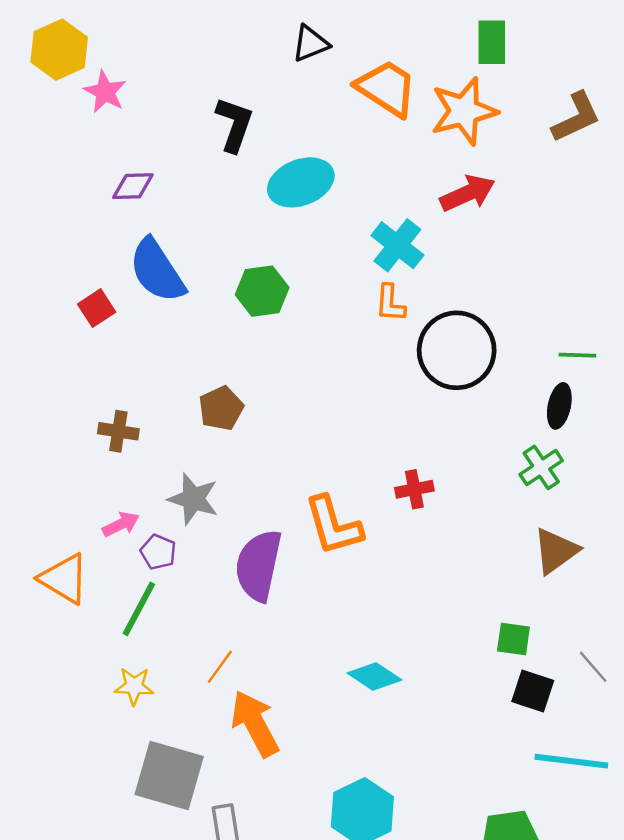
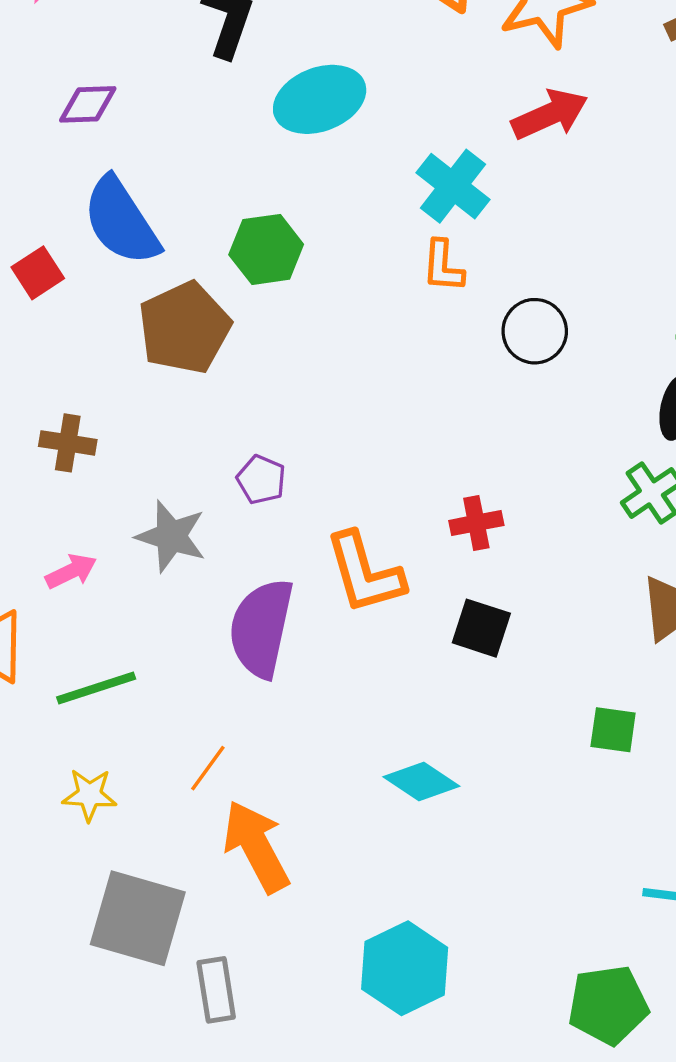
black circle: (457, 350) -> (535, 331), size x0.6
brown pentagon: (221, 408) -> (185, 328), moved, size x1.5
purple pentagon: (158, 552) -> (261, 480), moved
green line: (139, 609) -> (96, 688), turned 44
black square: (533, 691) -> (481, 628), moved

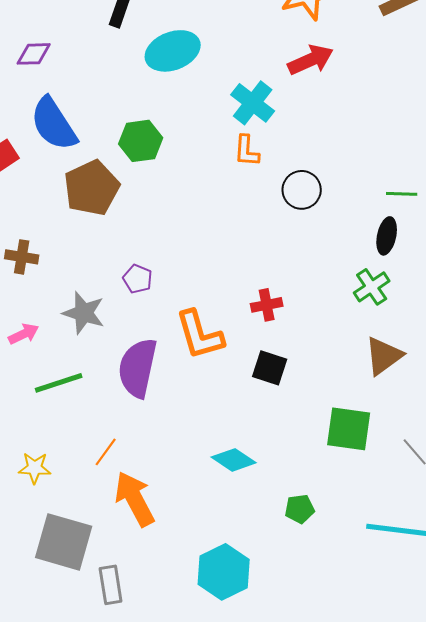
green line: (96, 688) -> (59, 383), moved
green square: (613, 730) -> (349, 429), size x1.6
green pentagon: (608, 1005) -> (300, 509), moved, size x0.6

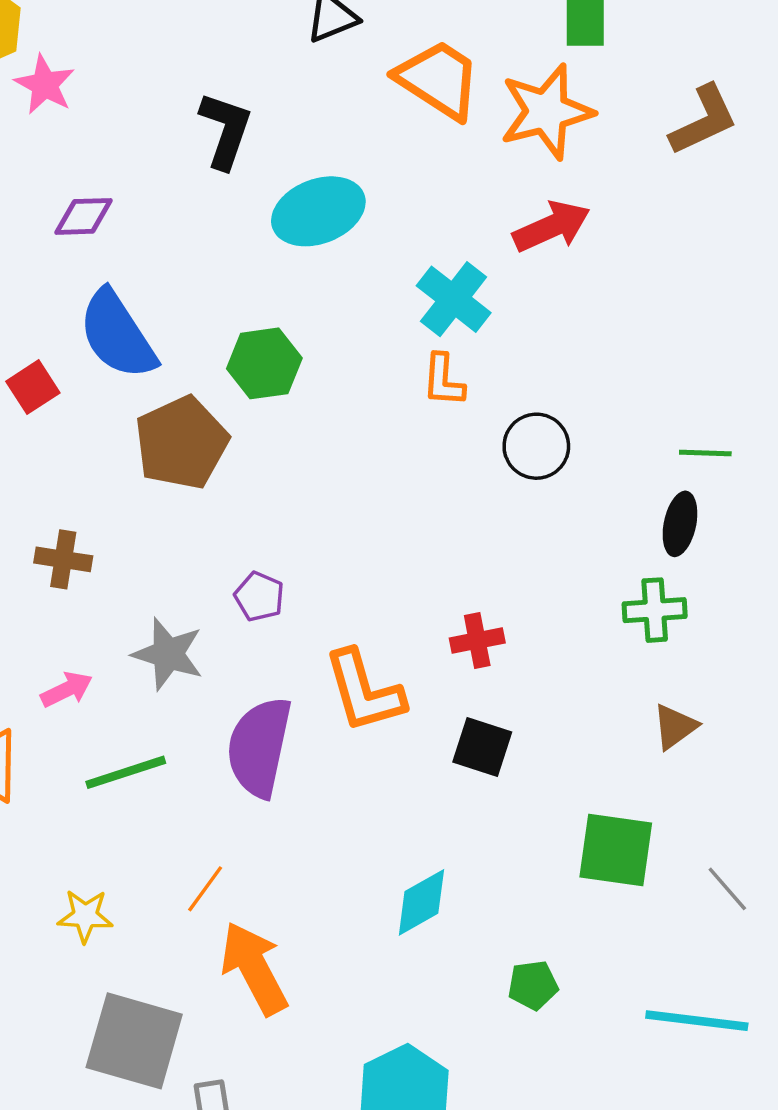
green cross: (372, 287) -> (655, 610), turned 30
brown triangle: (384, 356) -> (675, 727), size x0.7
cyan diamond: (234, 460) -> (421, 902), turned -63

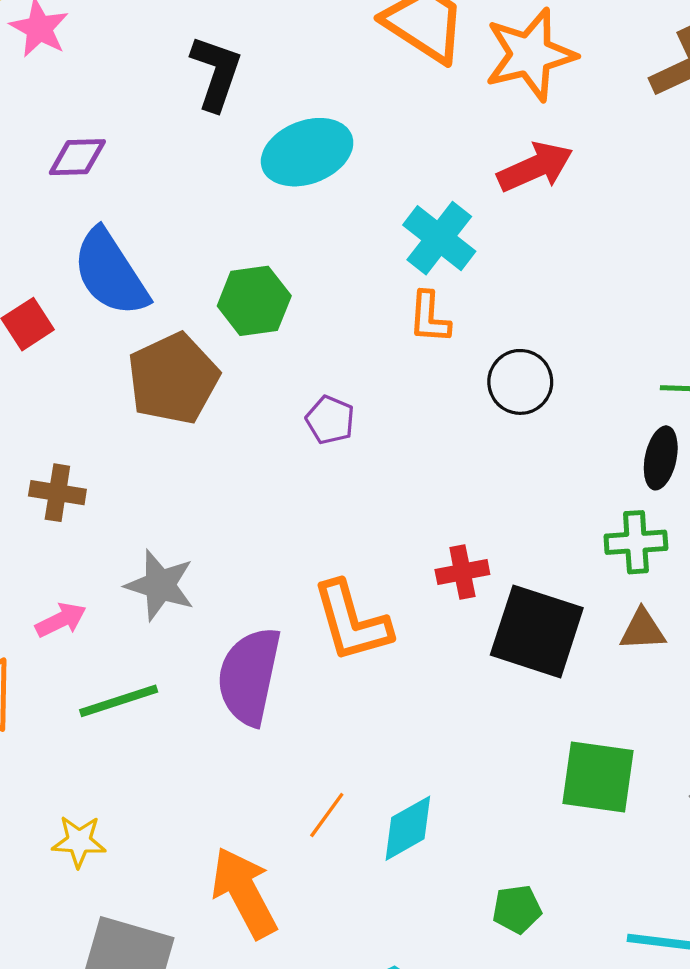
purple pentagon: (259, 597) -> (330, 420), moved
brown triangle: (675, 727) -> (643, 630), moved, turned 33
black square: (482, 747) -> (537, 631), moved, size x1.6
orange line: (205, 889) -> (327, 815), moved

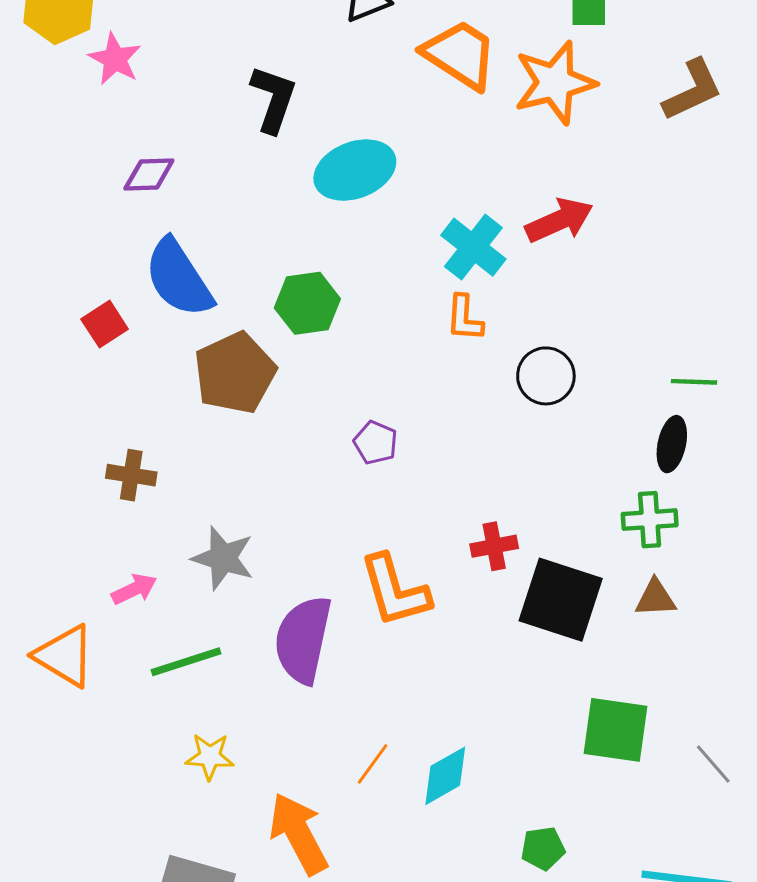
red arrow: (535, 167) -> (559, 220), moved
purple pentagon: (330, 420) -> (376, 443), moved
yellow star: (79, 841) -> (210, 757), moved

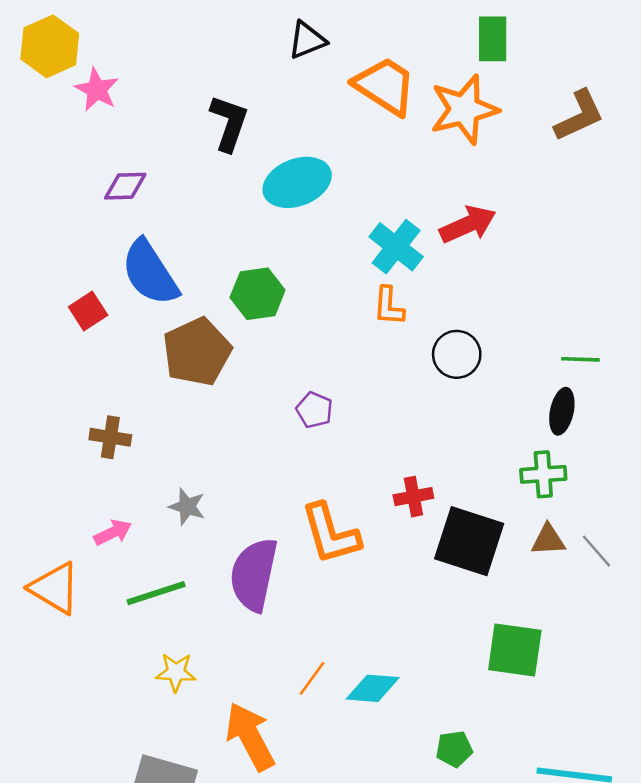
gray star: (223, 558) -> (187, 506), size x0.7
gray line: (713, 764) -> (596, 551), moved
cyan diamond: (445, 776) -> (373, 688), turned 34

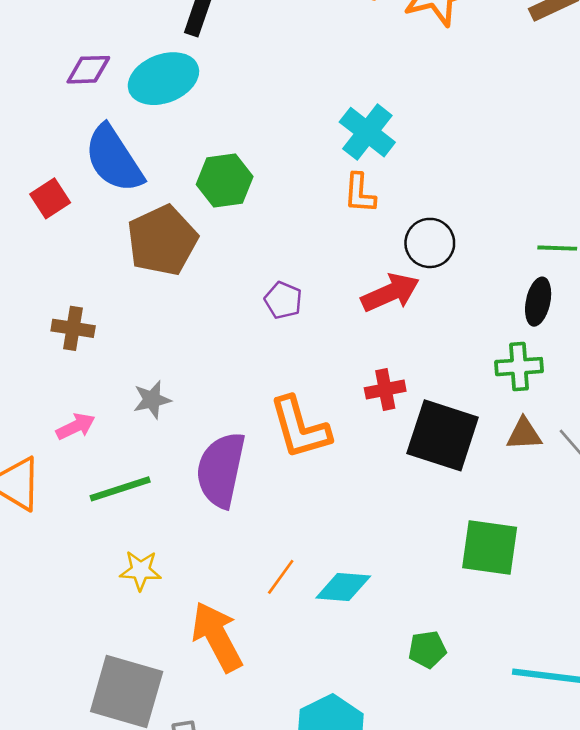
cyan ellipse: (297, 182) -> (163, 79), moved
red arrow: (468, 224) -> (390, 293), moved
gray star: (187, 506) -> (152, 400), turned -30

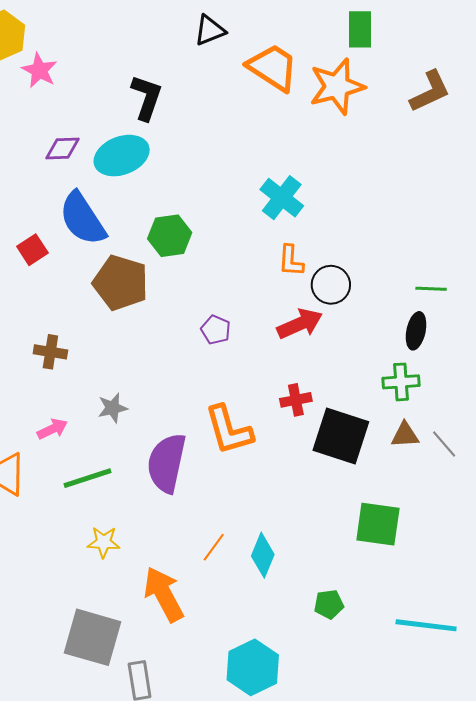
orange L-shape: (360, 193) -> (291, 261), moved
brown pentagon: (162, 240) -> (121, 283), turned -30
cyan diamond: (343, 587) -> (263, 555), turned -72

